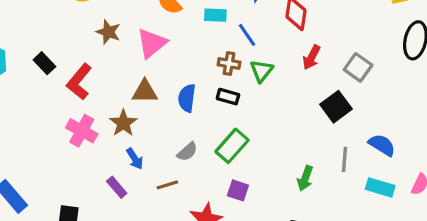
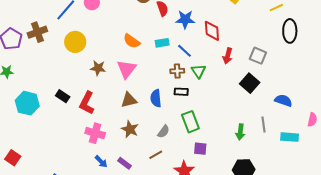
brown star: (123, 123) -> (130, 129), moved
green rectangle: (232, 146) -> (190, 122), turned -50
blue arrow: (135, 159) -> (101, 161), moved
gray line: (345, 159) -> (264, 125), moved
cyan rectangle: (380, 187) -> (290, 137), moved

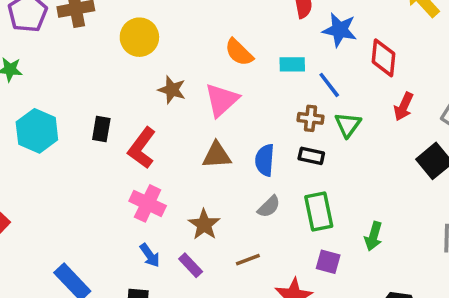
black rectangle: (63, 96) -> (101, 129), turned 56
brown star: (130, 129) -> (204, 225), moved
gray semicircle: (164, 132) -> (269, 207), moved
green arrow: (240, 132) -> (373, 236), moved

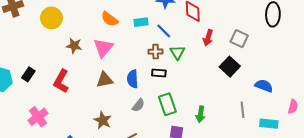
black rectangle: (101, 129) -> (28, 74), moved, turned 32
pink cross: (148, 203) -> (38, 117), moved, turned 36

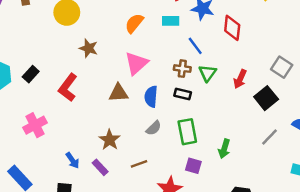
orange semicircle: (110, 19) -> (134, 23), turned 84
cyan rectangle: (141, 22) -> (171, 21), moved
red arrow: (208, 38) -> (240, 79), moved
pink triangle: (103, 48) -> (136, 63), moved
gray line: (243, 110) -> (270, 137), moved, turned 42

